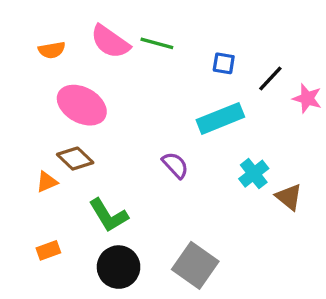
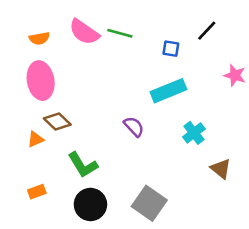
black line: (270, 78) -> (207, 31), moved
pink ellipse: (82, 105) -> (41, 81), moved, turned 51
brown triangle: (289, 197) -> (221, 169), moved

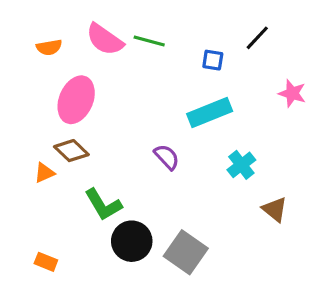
pink ellipse: (41, 81) -> (76, 100), moved, turned 33
orange rectangle: (37, 192) -> (46, 262), moved, turned 42
black circle: (90, 204) -> (132, 241), moved

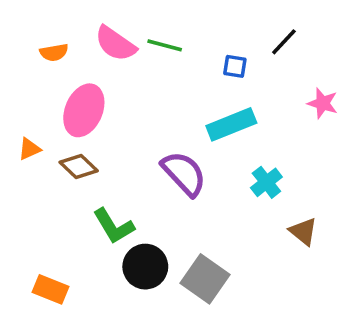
purple semicircle: (167, 157) -> (184, 174), size x1.6
orange triangle: (44, 173) -> (29, 149), moved
orange rectangle: (46, 262) -> (50, 289), size x1.4

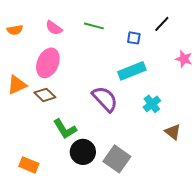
pink semicircle: (115, 44) -> (54, 28), moved, size x0.7
orange semicircle: (54, 52) -> (15, 30), moved
orange triangle: (29, 149) -> (17, 85), size x1.5

